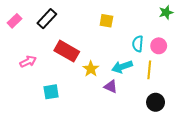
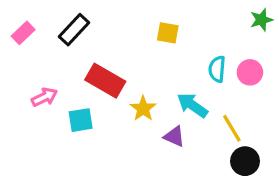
cyan arrow: (122, 67) -> (192, 105), turned 54
yellow line: (149, 70) -> (232, 128), moved, turned -36
cyan square: (51, 92) -> (81, 120), moved

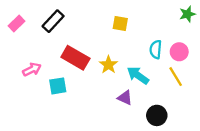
yellow star: (143, 109) -> (108, 65), moved
yellow line: (232, 128) -> (176, 77), moved
black circle: (245, 161) -> (157, 115), moved

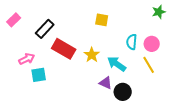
black rectangle: (53, 21) -> (45, 29), moved
cyan square: (58, 86) -> (39, 75), moved
black circle: (157, 115) -> (123, 92), moved

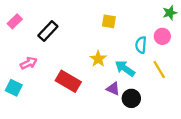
pink circle: (152, 44) -> (162, 36), moved
red rectangle: (64, 49) -> (68, 81), moved
cyan square: (39, 75) -> (14, 88), moved, turned 35

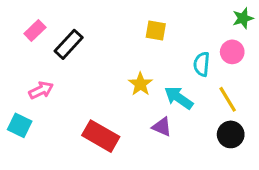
pink rectangle: (15, 21) -> (35, 31), moved
red rectangle: (68, 81) -> (101, 136), moved
black circle: (131, 98) -> (231, 134), moved

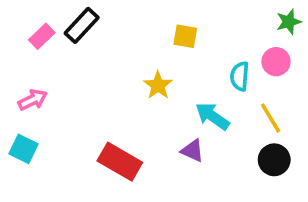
black rectangle: (69, 44) -> (82, 25), moved
yellow star: (140, 84) -> (158, 85), moved
pink arrow: (41, 90) -> (33, 100), moved

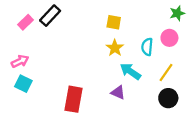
yellow star: (158, 85) -> (115, 48), moved
yellow line: (271, 118) -> (166, 72), turned 66
cyan square: (24, 149) -> (23, 84), moved
red rectangle: (120, 162) -> (73, 99), turned 70

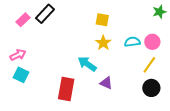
pink circle: (169, 38) -> (152, 42), moved
cyan semicircle: (147, 47) -> (132, 42), turned 77
cyan arrow: (130, 71) -> (87, 64), moved

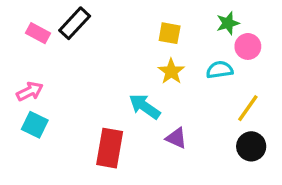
green star: (159, 12) -> (228, 23), moved
pink rectangle: (23, 20) -> (38, 33), turned 72
pink circle: (152, 42) -> (248, 46), moved

